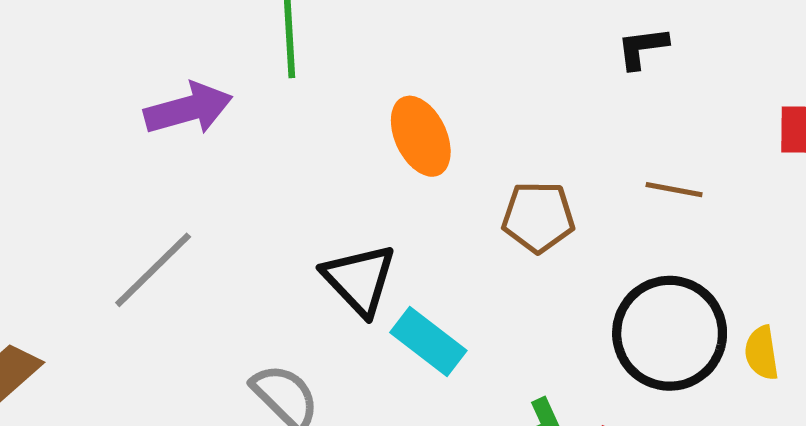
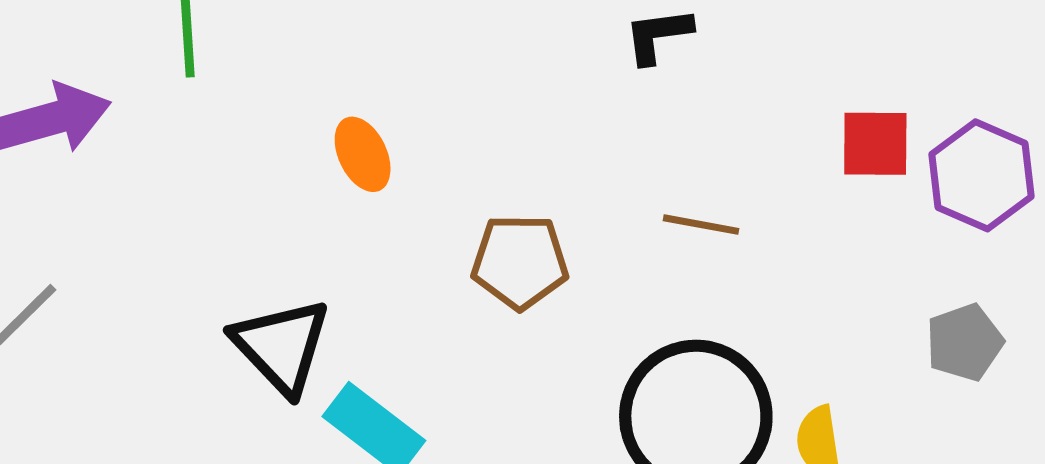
orange ellipse: (421, 136) -> (363, 154), size x0.7

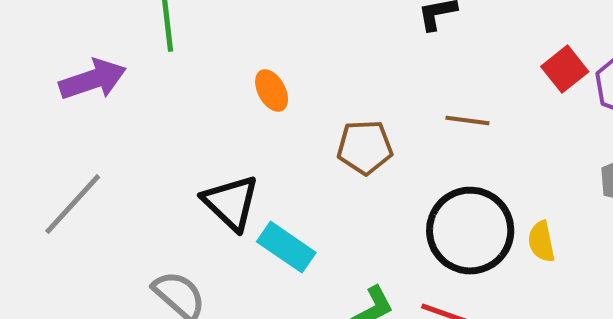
red square: (875, 144) -> (565, 69), turned -36

